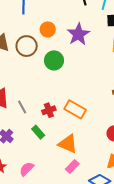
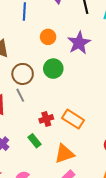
brown circle: (27, 46) -> (23, 74), moved
gray line: (22, 107) -> (20, 95), moved
orange triangle: (68, 144) -> (64, 154), turned -45

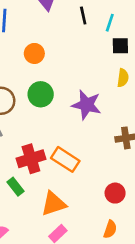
purple star: (79, 43) -> (86, 105), moved, turned -30
red cross: (46, 119) -> (31, 159), size x1.5

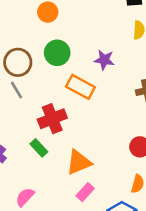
purple star: (86, 105) -> (104, 60), size x0.7
orange rectangle: (65, 159) -> (80, 87), moved

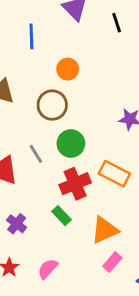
green circle: (57, 53) -> (71, 143), moved
brown circle: (18, 62) -> (52, 105), moved
orange rectangle: (80, 87) -> (114, 174), moved

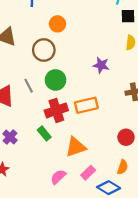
orange rectangle: (114, 174) -> (86, 105), turned -45
pink rectangle: (112, 262) -> (88, 173), moved
pink semicircle: (48, 269) -> (58, 177), moved

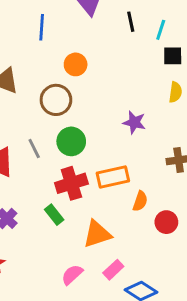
orange semicircle: (123, 167) -> (140, 201), moved

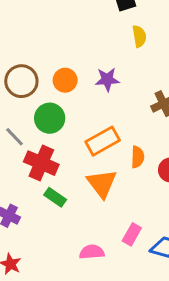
orange circle: (76, 64) -> (65, 80), moved
red cross: (71, 183) -> (41, 163), moved, turned -32
orange triangle: (97, 234) -> (102, 183), moved, turned -32
pink semicircle: (72, 275) -> (92, 252), turned 55

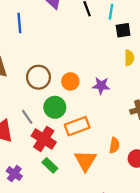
orange rectangle: (103, 141) -> (77, 126), moved

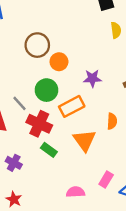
brown circle: (38, 77) -> (37, 45), moved
purple star: (101, 86) -> (92, 78), moved

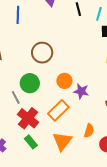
orange circle: (59, 62) -> (64, 81), moved
green circle: (46, 90) -> (30, 83), moved
orange rectangle: (72, 106) -> (58, 110), turned -30

